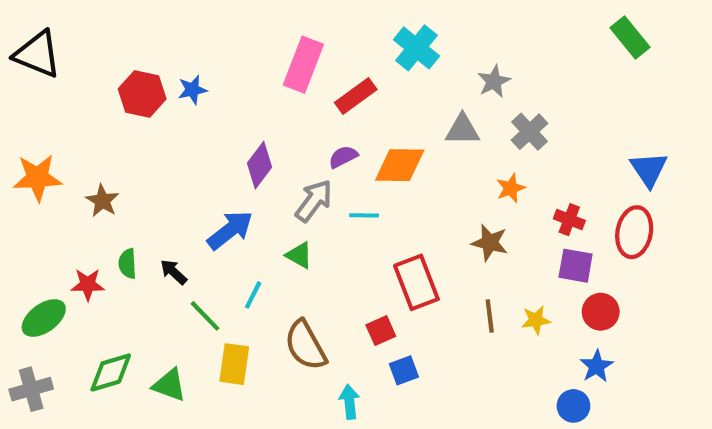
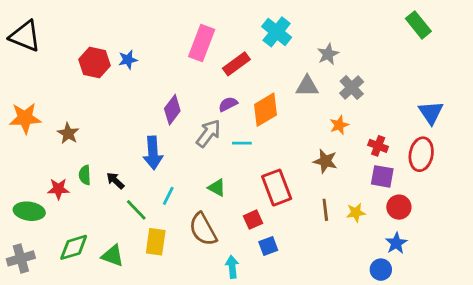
orange diamond: (400, 165) -> (265, 110), turned -32
blue arrow: (230, 230) -> (153, 153), turned 124
green triangle: (299, 255) -> (217, 188), moved
green ellipse: (44, 318) -> (29, 211), turned 44

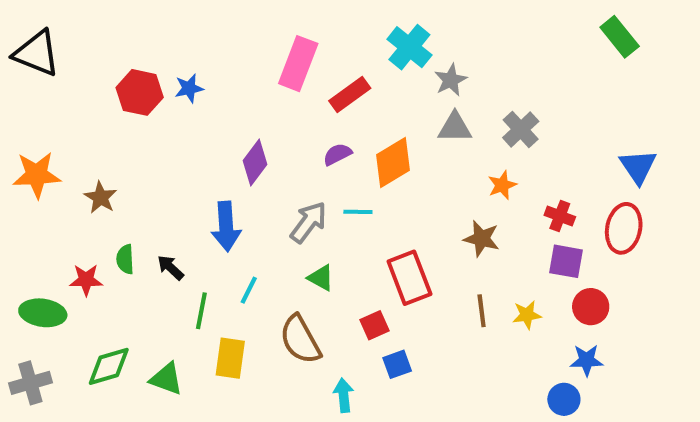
gray star: (328, 54) -> (451, 80), moved
gray arrow: (209, 133) -> (309, 222), moved
green line: (136, 210) -> (201, 311), turned 55
blue star: (396, 243) -> (587, 360), turned 30

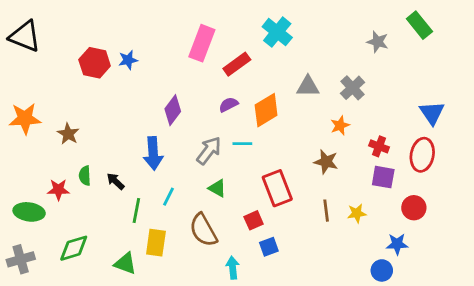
gray star: (451, 80) -> (378, 42), moved, turned -30
red circle: (591, 307) -> (414, 208), moved
green triangle: (166, 379) -> (125, 264), moved

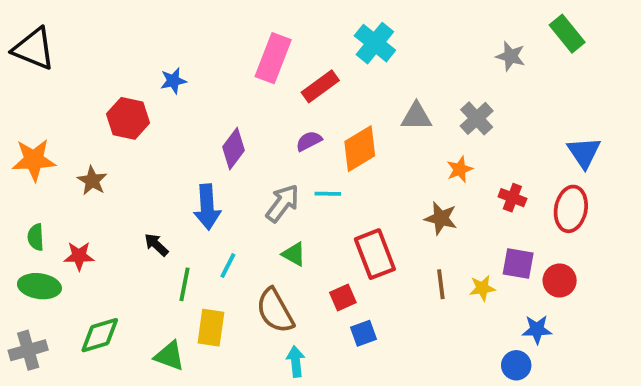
red hexagon: (95, 63) -> (128, 118), moved
green semicircle: (85, 176) -> (36, 237), moved
purple square: (383, 177) -> (518, 264), moved
cyan arrow: (233, 268) -> (296, 362), moved

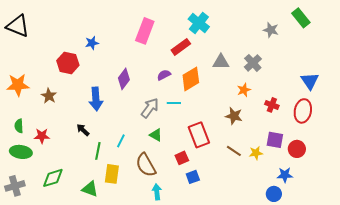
red rectangle: (320, 86) -> (181, 47), moved
blue arrow: (207, 207) -> (96, 99), moved
brown line: (441, 284) -> (234, 151), turned -49

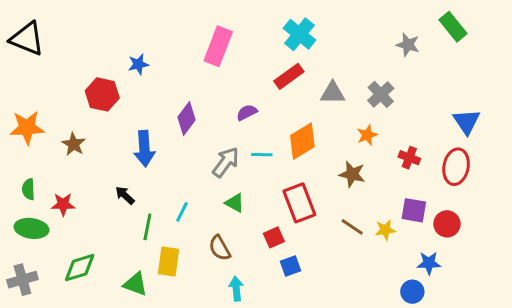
red rectangle: (181, 47) -> (289, 76), moved
orange diamond: (191, 79) -> (302, 141), moved
brown semicircle: (146, 165) -> (220, 248), size x0.7

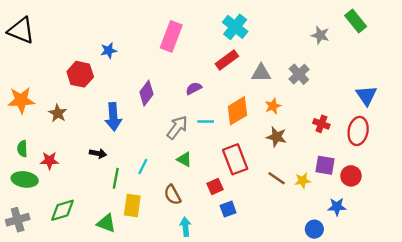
orange star: (367, 135) -> (273, 106), moved
black arrow: (125, 195) -> (98, 153), turned 147
blue circle: (412, 292) -> (314, 229), moved

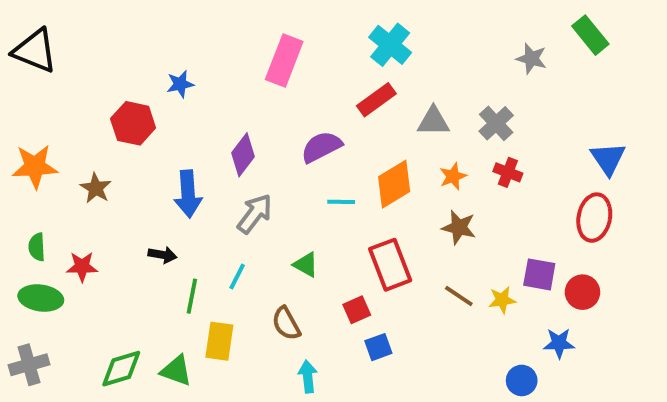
purple semicircle: (194, 88) -> (321, 147), size x1.5
red cross: (321, 124) -> (508, 172), moved
gray arrow: (177, 127) -> (255, 214), moved
green diamond: (62, 210) -> (121, 369), moved

